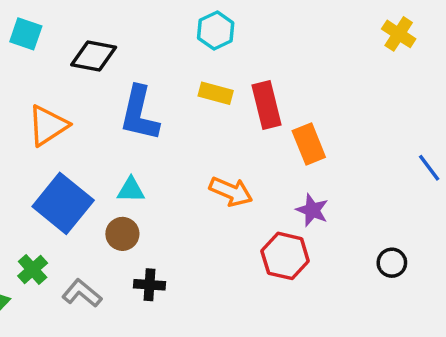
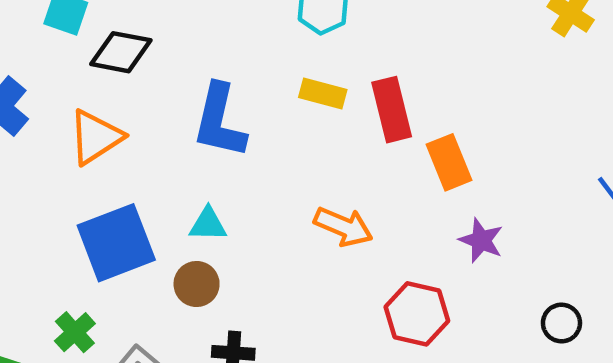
black diamond: (94, 56) -> (121, 52), moved
blue square: (63, 203) -> (116, 243), turned 30
purple star: (312, 210) -> (481, 240), moved

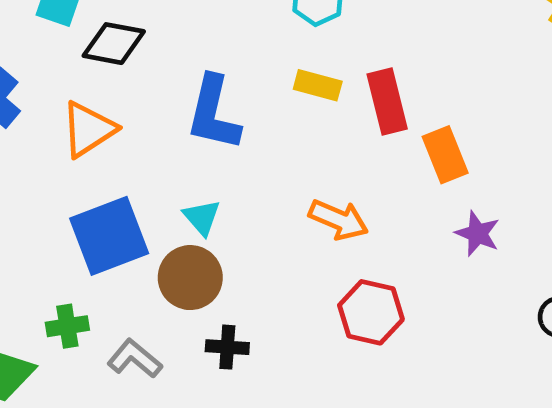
cyan triangle: (208, 224) -> (202, 217), turned 48
brown circle: (197, 284) -> (190, 278), size x1.4
red hexagon: (417, 314) -> (371, 312), moved
green cross: (75, 332) -> (67, 326), turned 33

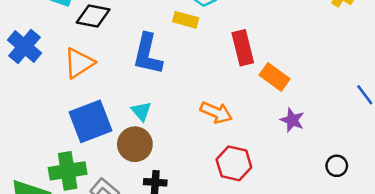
yellow rectangle: (318, 85) -> (186, 20), moved
orange rectangle: (445, 155) -> (275, 77), turned -32
green cross: (67, 326) -> (68, 171), size x1.6

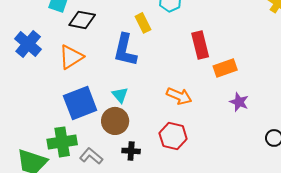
yellow rectangle: (186, 20) -> (143, 23), moved, turned 48
orange rectangle: (275, 77) -> (225, 68), turned -55
red hexagon: (234, 163) -> (173, 136), moved

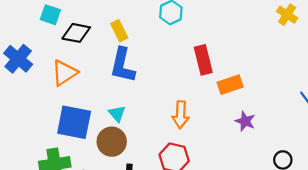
yellow rectangle: (143, 23) -> (119, 31), moved
orange arrow: (179, 96) -> (181, 115), turned 70
blue square: (80, 103) -> (74, 122), turned 32

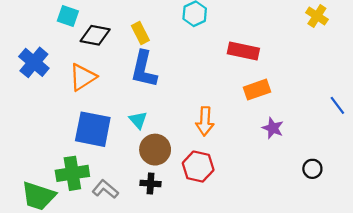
red rectangle: (203, 60) -> (243, 51), moved, turned -64
brown circle: (112, 142) -> (155, 150), moved

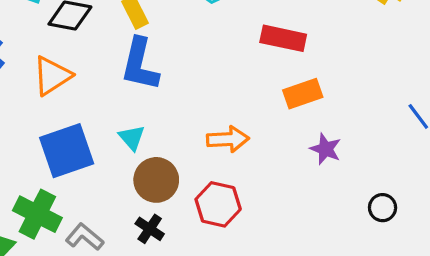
orange arrow: (205, 121) -> (228, 139), turned -96
blue square: (93, 129) -> (67, 151), turned -30
green cross: (72, 173) -> (37, 214), turned 36
black cross: (151, 184) -> (150, 229), turned 30

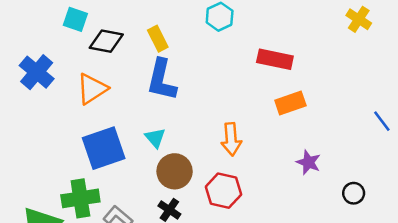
orange arrow: (228, 139) -> (231, 139), turned 88
purple star: (326, 149) -> (308, 162), moved
green cross: (37, 214) -> (80, 198), turned -36

